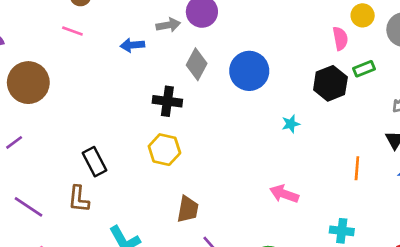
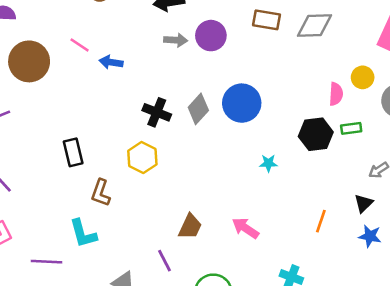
pink line: (72, 31) -> (80, 45), moved
blue arrow: (132, 45) -> (111, 62), moved
gray diamond: (197, 64) -> (198, 109), moved
brown L-shape: (79, 199) -> (101, 193), moved
brown trapezoid: (188, 209) -> (190, 227), moved

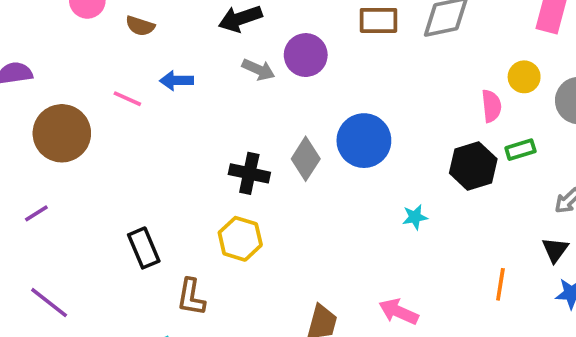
gray arrow: (176, 40) -> (258, 70), turned 30
blue arrow: (111, 62) -> (176, 81), moved

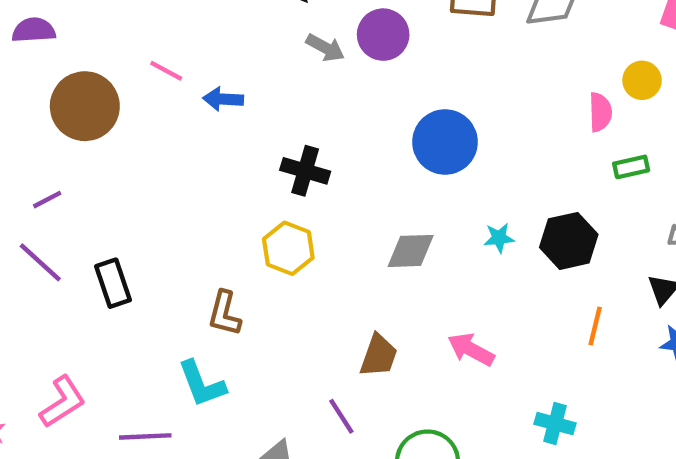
blue arrow: (176, 81) -> (223, 99), moved
gray diamond: (306, 159) -> (411, 251), moved, turned 51
black hexagon: (473, 166) -> (569, 241), moved
black rectangle: (144, 248) -> (113, 283), moved
purple line: (49, 303) -> (40, 262), moved

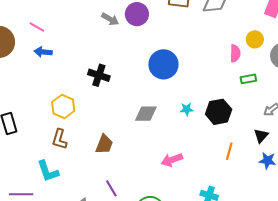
blue arrow: (223, 99) -> (43, 52), moved
yellow hexagon: (288, 248) -> (63, 106), moved
pink arrow: (471, 349) -> (172, 160), turned -50
brown trapezoid: (379, 356) -> (104, 144), moved

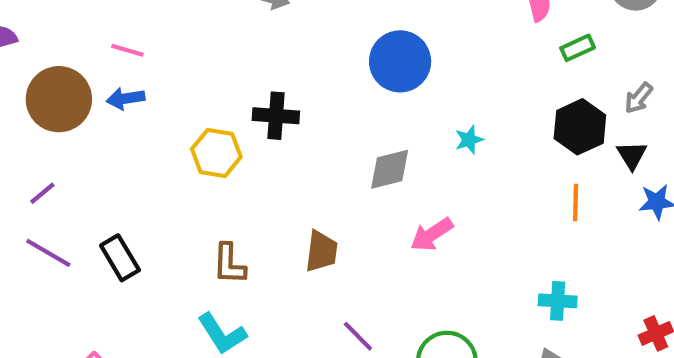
blue arrow: (43, 52) -> (126, 99), moved
yellow hexagon: (63, 106) -> (216, 153), moved
black hexagon: (219, 112) -> (580, 127), moved
pink arrow: (172, 160) -> (432, 234), moved

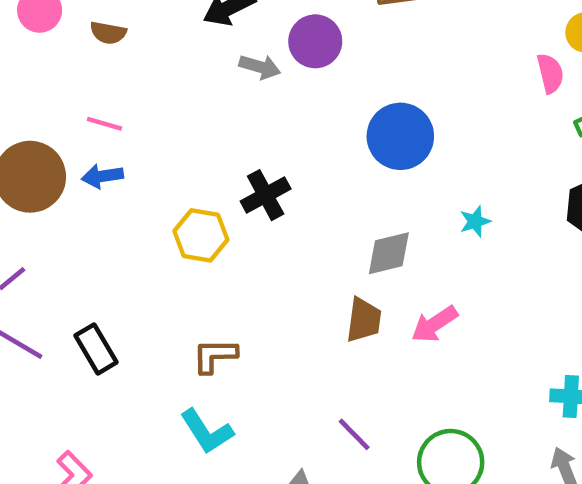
black cross: (276, 116) -> (266, 195), turned -33
brown trapezoid: (321, 251) -> (364, 320), moved
brown L-shape: (229, 264) -> (215, 356), turned 87

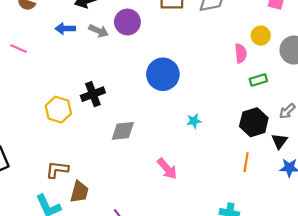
blue arrow: (102, 176) -> (65, 29), moved
gray diamond: (389, 253) -> (123, 131), moved
brown trapezoid: (364, 320) -> (79, 192), moved
pink arrow: (434, 324) -> (167, 169), turned -105

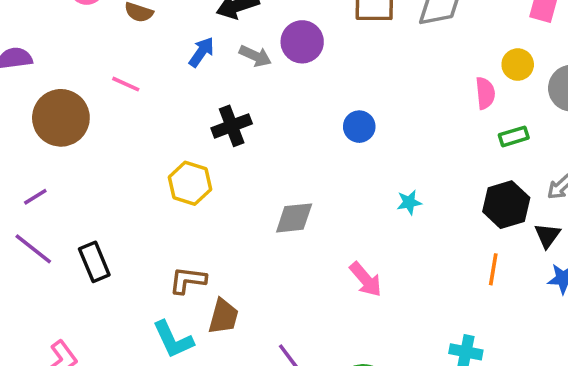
blue arrow: (65, 29) -> (201, 52), turned 126
blue circle: (163, 74) -> (359, 127), size x0.6
black cross: (93, 94) -> (232, 126), moved

